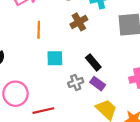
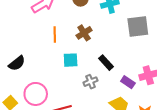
brown cross: (79, 22) -> (84, 33), moved
purple rectangle: (98, 84) -> (128, 82), moved

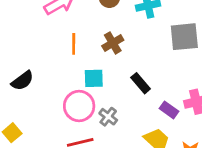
gray cross: (90, 82) -> (108, 117), moved, turned -32
pink circle: (36, 94) -> (79, 106), moved

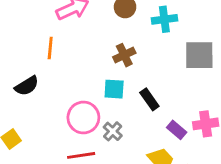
orange line: (74, 44) -> (50, 48), moved
cyan square: (94, 78) -> (114, 89), moved

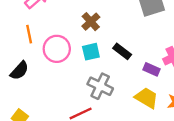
pink circle: (83, 117) -> (57, 49), moved
gray cross: (113, 131) -> (100, 86), size x1.5

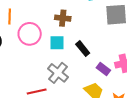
brown cross: (91, 22) -> (63, 18), turned 35

